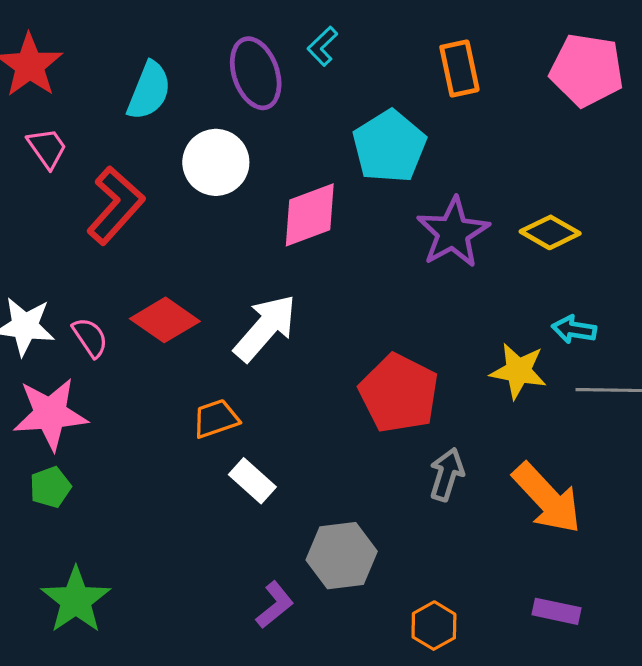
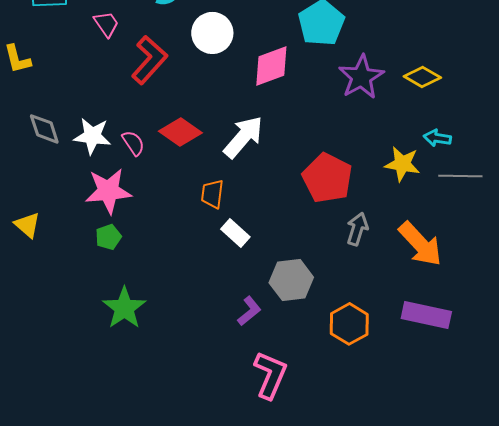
orange trapezoid: (216, 419) -> (212, 194), turned -64
purple rectangle: (557, 611) -> (426, 315), size x1.6
orange hexagon: (434, 626) -> (349, 324), size x1.4

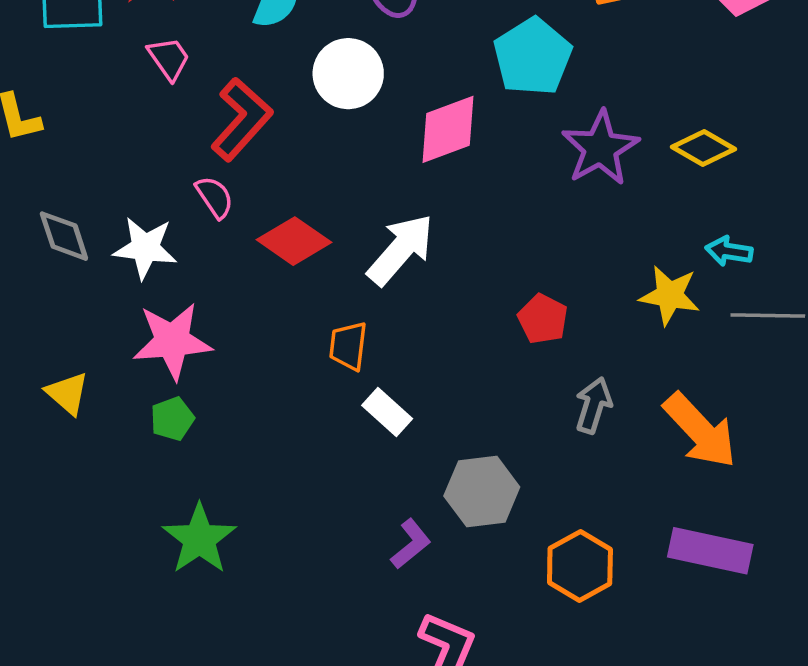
pink semicircle: (133, 143) -> (215, 197), moved
red pentagon: (327, 178) -> (543, 319), size x0.6
yellow triangle: (27, 225) -> (67, 393), moved

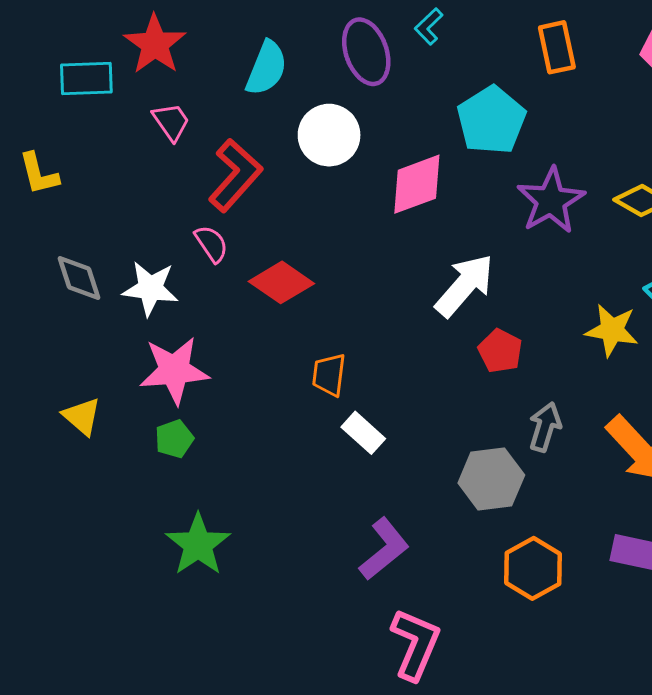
white arrow: (401, 250) -> (465, 285), moved
gray hexagon: (482, 491) -> (491, 479), moved
purple L-shape: (411, 544) -> (384, 549), size x1.4

